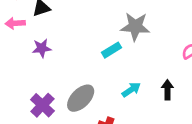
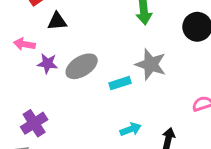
pink arrow: (15, 23) -> (24, 44), moved
gray ellipse: (81, 98) -> (82, 66), moved

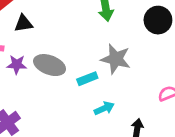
gray ellipse: (82, 66) -> (50, 65), turned 56
cyan arrow: (131, 129) -> (104, 108), moved

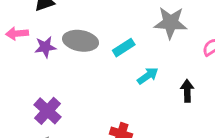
gray star: (116, 59) -> (170, 23), moved

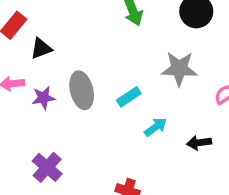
gray ellipse: (81, 41) -> (82, 90), turned 68
black arrow: (187, 91) -> (199, 143), turned -95

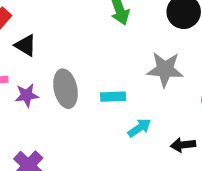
black triangle: (41, 49) -> (26, 45), turned 50
cyan rectangle: (129, 97) -> (113, 97), turned 30

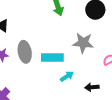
cyan rectangle: (113, 97) -> (52, 58), size x1.5

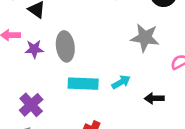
cyan rectangle: (52, 58) -> (83, 84), moved

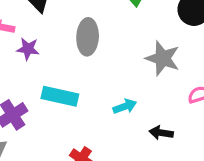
gray ellipse: (65, 46) -> (88, 37), moved
cyan rectangle: (83, 84) -> (60, 96), moved

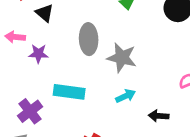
gray star: (163, 58) -> (122, 58), moved

